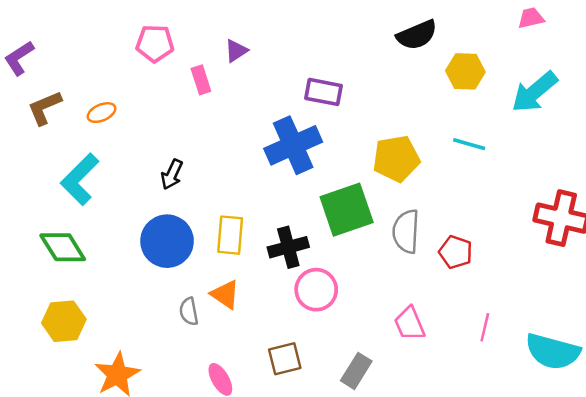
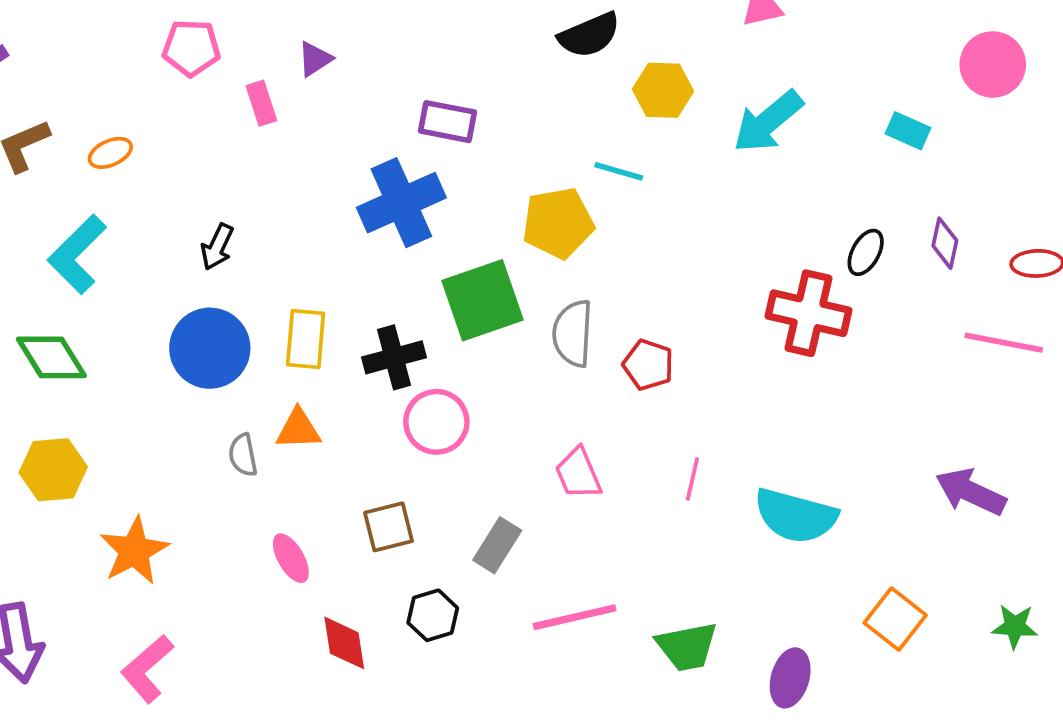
cyan line: (469, 144) -> (619, 171), moved
orange triangle: (225, 295) -> (298, 429), turned -36

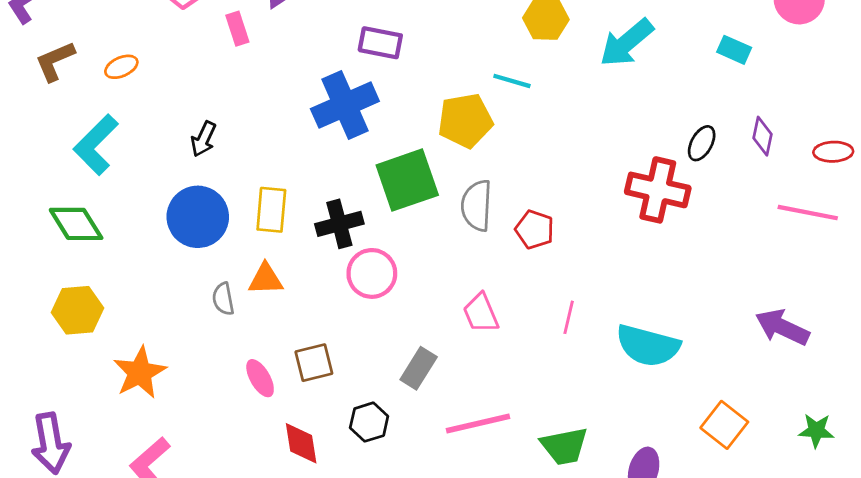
brown square: (388, 527) -> (314, 363), moved

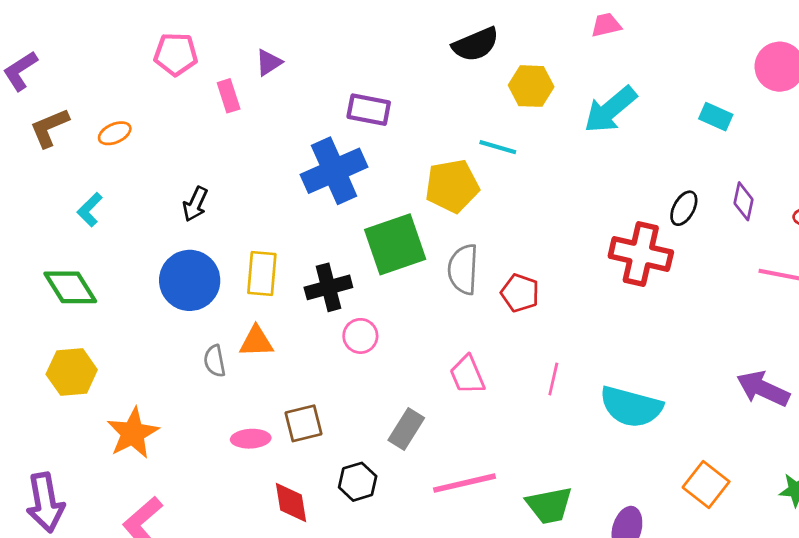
cyan L-shape: (96, 145) -> (90, 210), size x0.6
pink circle: (372, 273) -> (360, 336), size x0.7
pink ellipse: (260, 378) -> (251, 439), turned -63

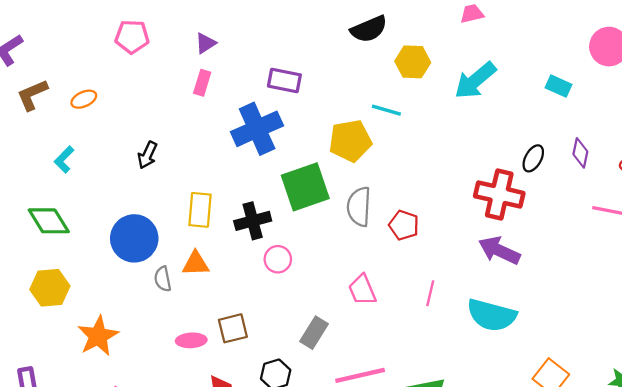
pink rectangle: (229, 96) -> (202, 83), moved, turned 35
blue circle: (190, 280) -> (134, 238), moved
purple arrow: (763, 389) -> (499, 250), moved

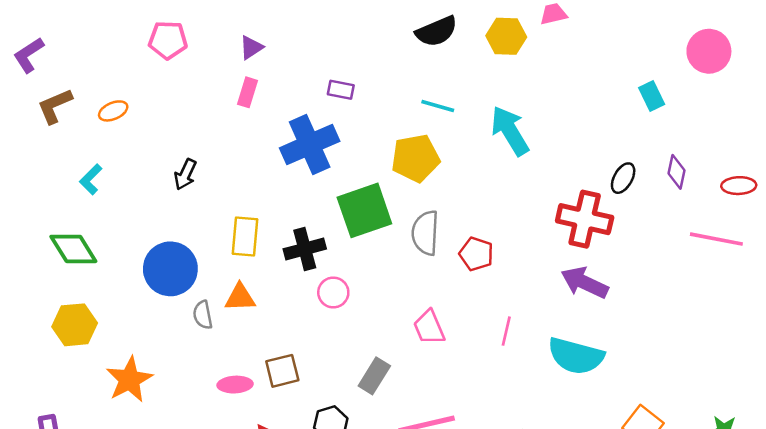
yellow hexagon: (413, 62) -> (506, 36), moved
purple rectangle: (284, 81) -> (341, 90), size x0.7
cyan arrow: (475, 81) -> (510, 131), moved, turned 99
cyan rectangle: (559, 86) -> (652, 96), turned 40
cyan line: (386, 110) -> (438, 106), moved

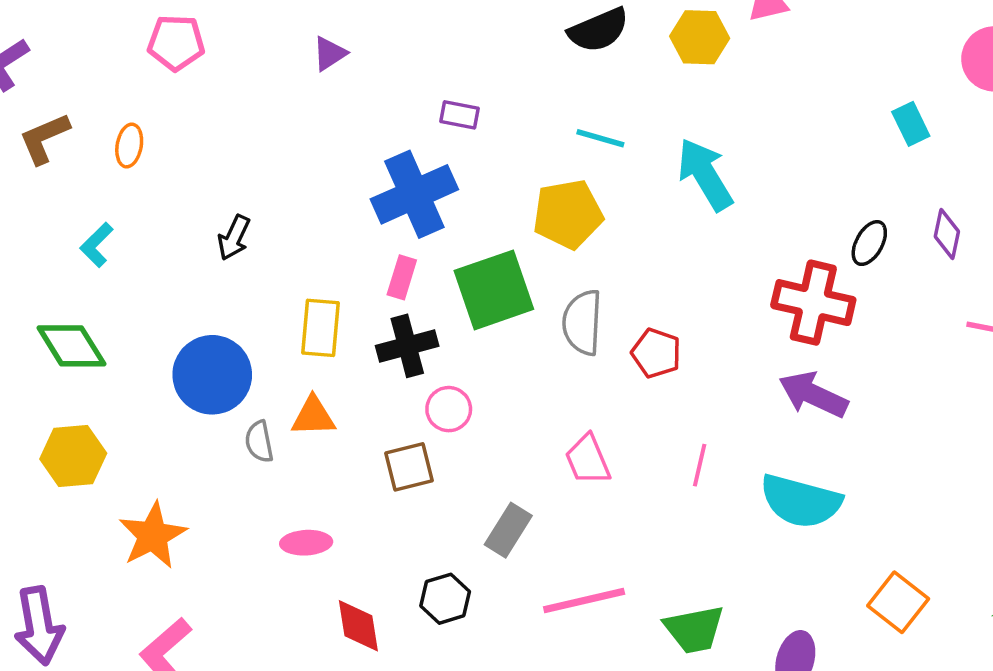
pink pentagon: (168, 40) -> (176, 43), moved
pink rectangle: (247, 92) -> (402, 277), moved
orange ellipse: (113, 111) -> (129, 146), turned -56
brown square: (282, 371) -> (409, 467), moved

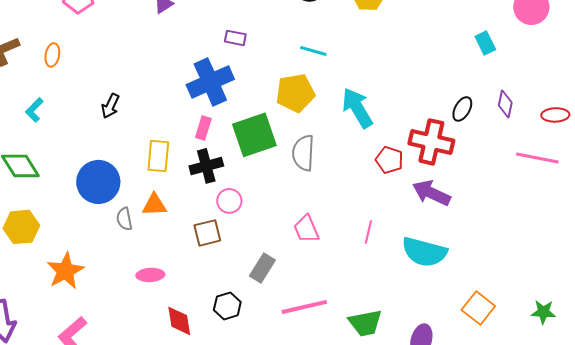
cyan arrow: (705, 174) -> (357, 108), moved
red pentagon: (656, 353) -> (389, 160), moved

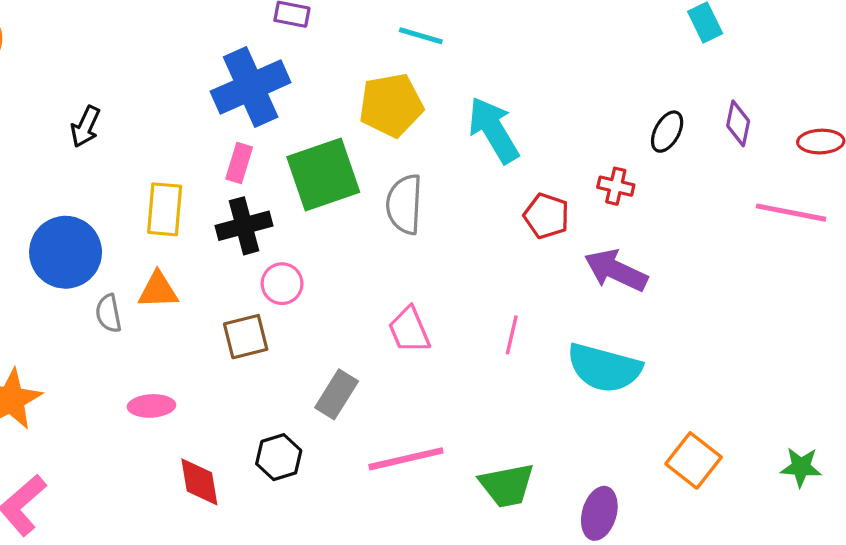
red cross: (431, 142) -> (616, 186), size x0.5

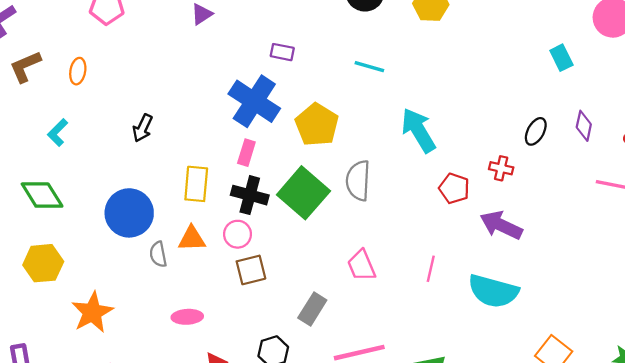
blue cross: (251, 87) -> (254, 101), turned -33
yellow pentagon: (391, 105) -> (317, 125), moved, turned -30
green square: (323, 175) -> (303, 193), moved, turned -30
black cross: (244, 226) -> (250, 195), turned 30
pink circle: (282, 284) -> (238, 234), moved

